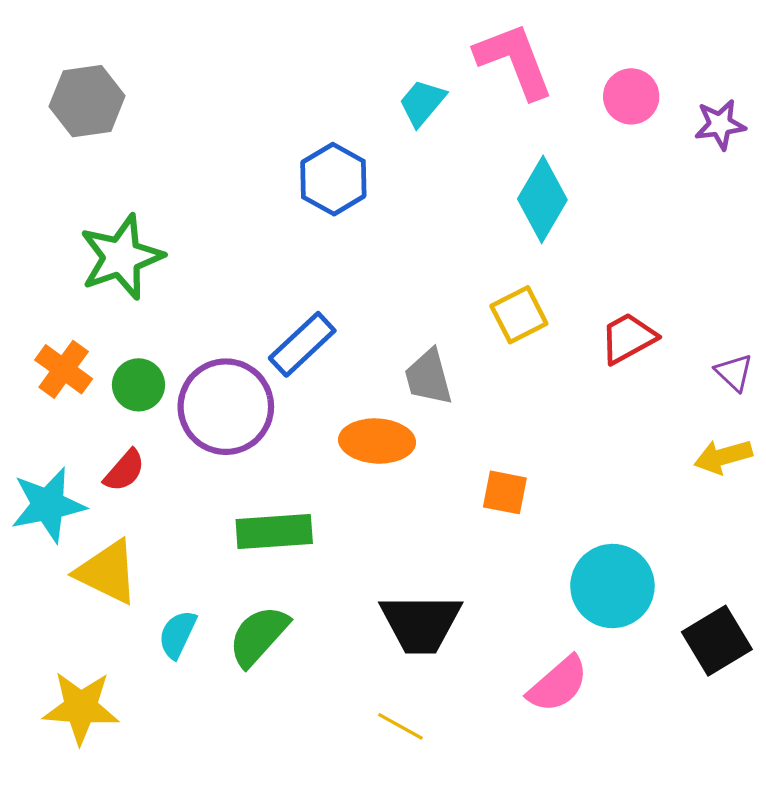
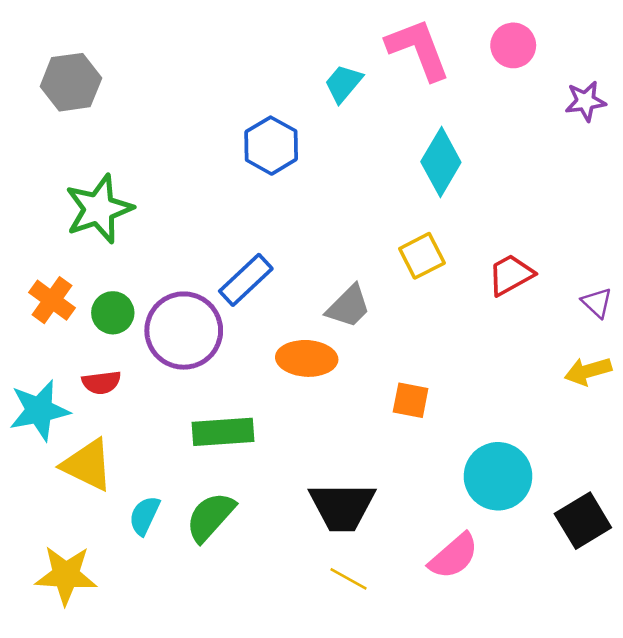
pink circle: (631, 96) -> (513, 45), moved
gray trapezoid: (428, 377) -> (348, 306), turned -120
red semicircle: (124, 471) -> (101, 382), turned 42
yellow line: (400, 726) -> (348, 579), moved

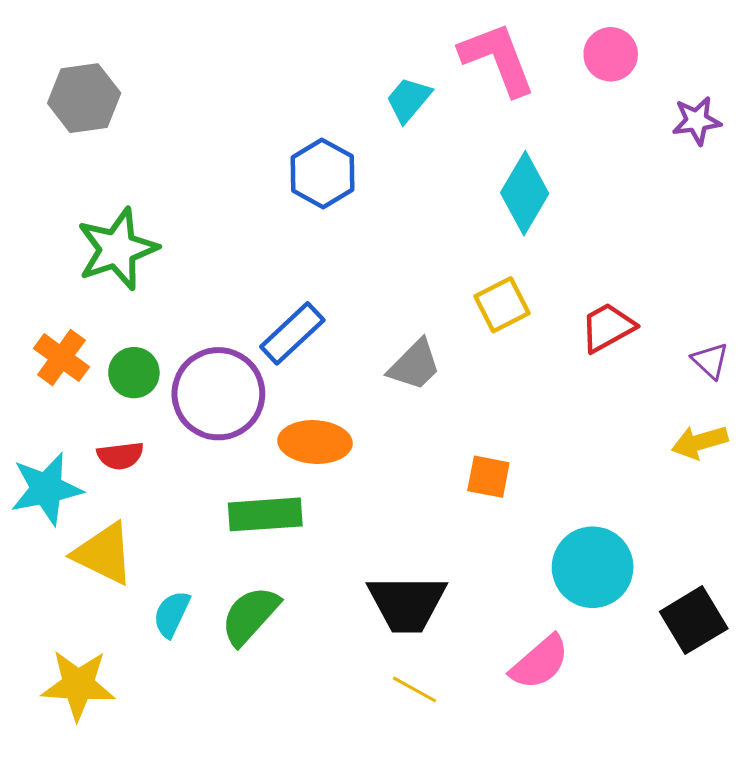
orange ellipse: (307, 358) -> (315, 442), moved

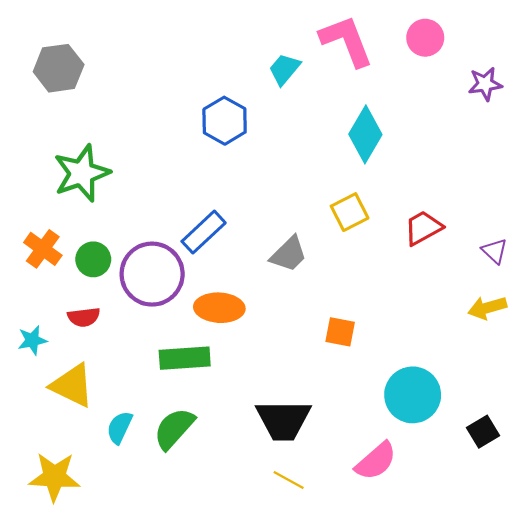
cyan star: (46, 489) -> (32, 340), size x0.6
black square: (694, 620) -> (483, 432), size x0.7

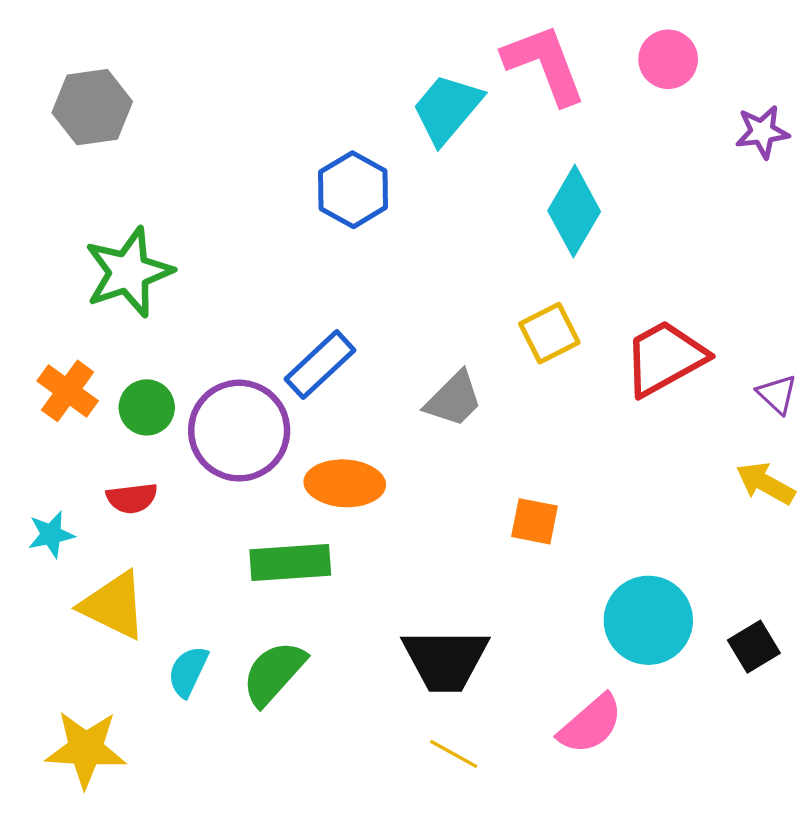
cyan trapezoid: (284, 69) -> (447, 109), size x1.4
red trapezoid: (423, 228) -> (665, 358), size x1.4
yellow arrow: (487, 308) -> (765, 483), turned 45
black square: (483, 432) -> (754, 647), moved

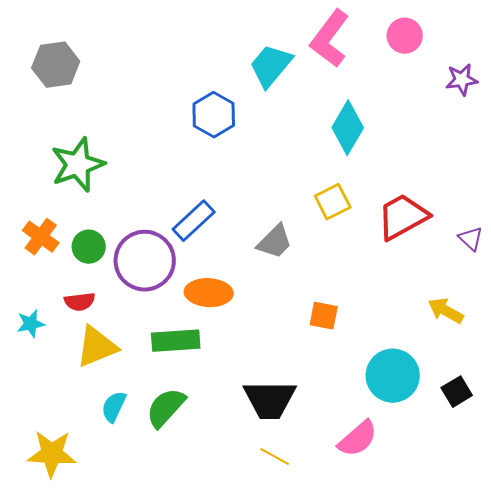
pink L-shape: (544, 64) -> (330, 39), turned -122
yellow arrow: (765, 483) -> (446, 311), moved
yellow triangle: (114, 605) -> (97, 347), moved, turned -48

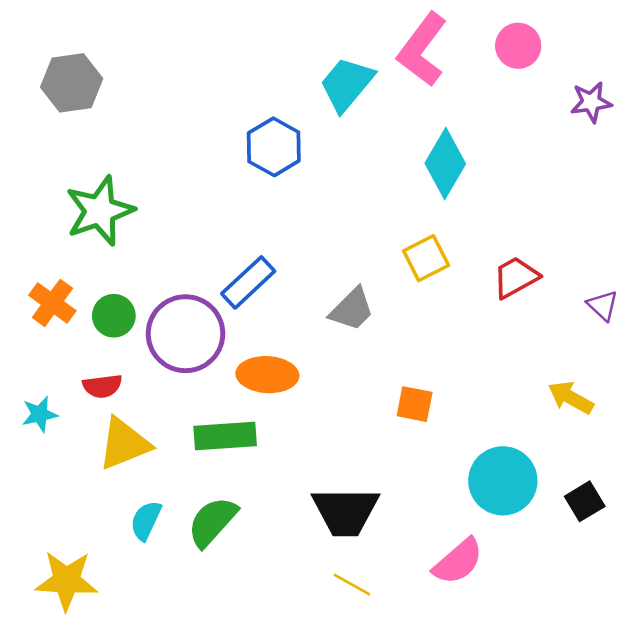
red trapezoid: (403, 217) -> (516, 277), size x0.7

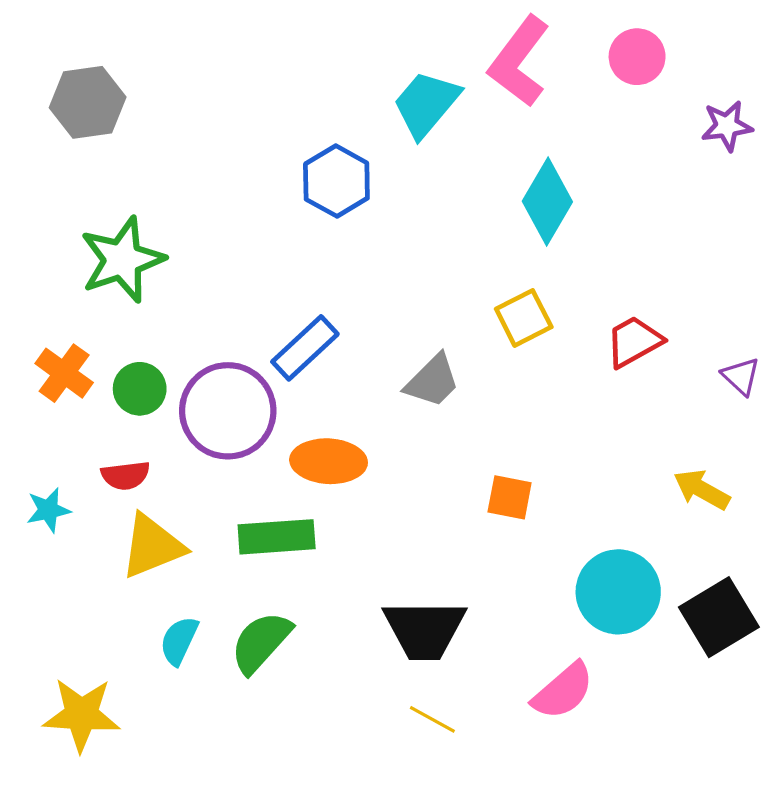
black square: (585, 501) -> (719, 617), size x1.6

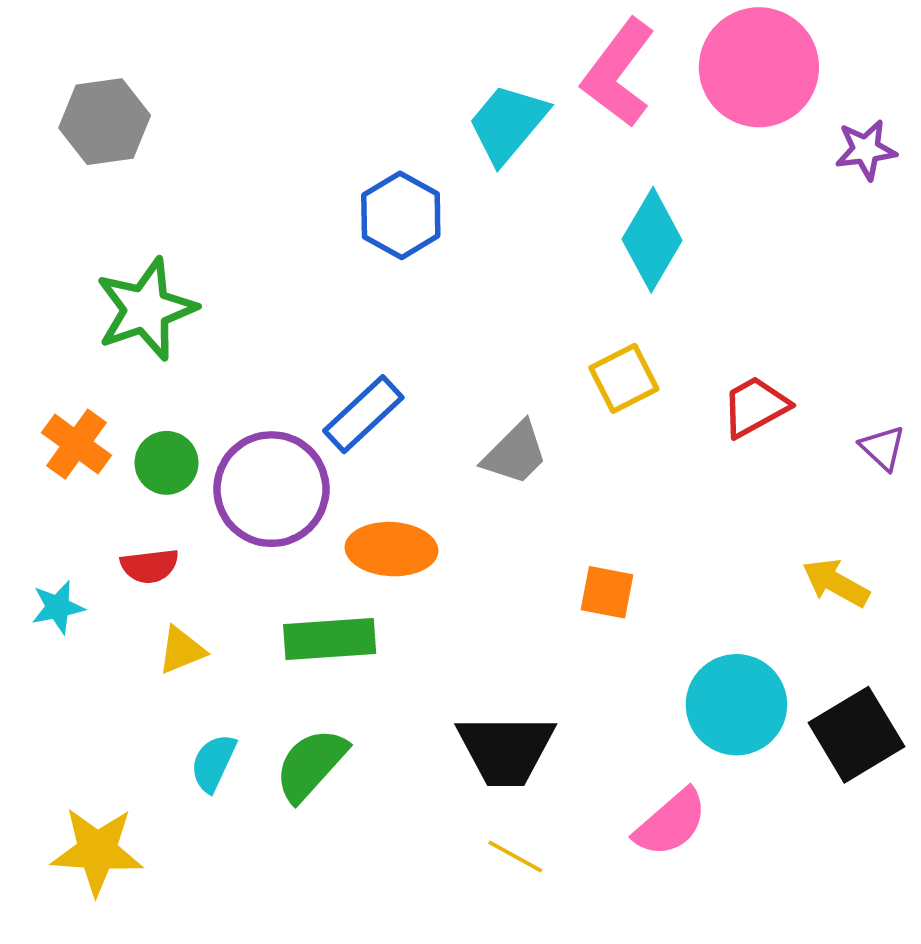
pink circle: (637, 57) -> (759, 67), size x1.8
yellow triangle: (152, 546) -> (181, 650), size x0.6

